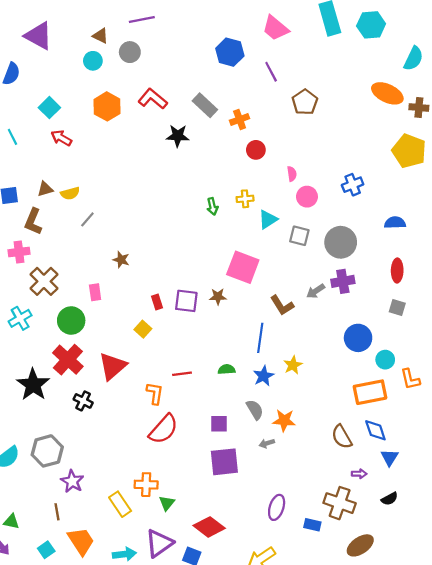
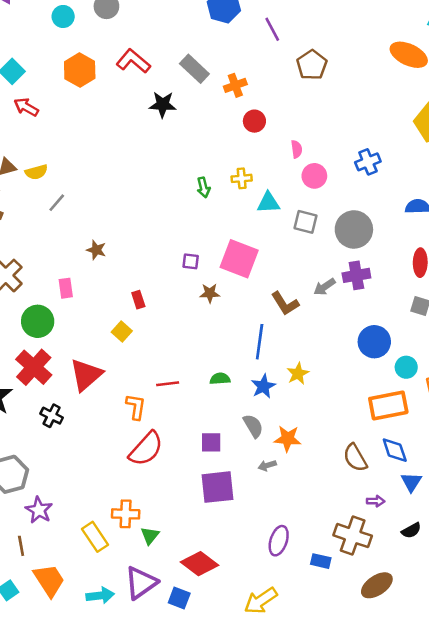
cyan triangle: (268, 219) -> (268, 203), turned 30
purple square: (186, 301) -> (191, 261), moved, size x0.6

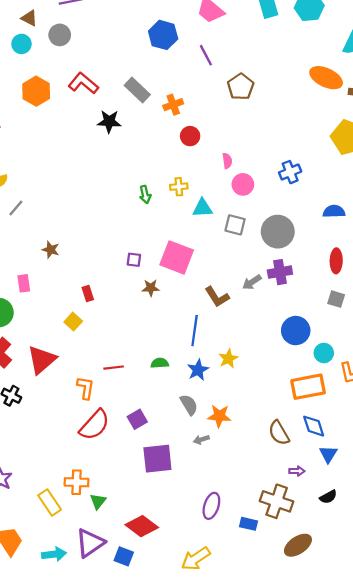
purple square: (211, 442) -> (137, 419), moved, turned -30

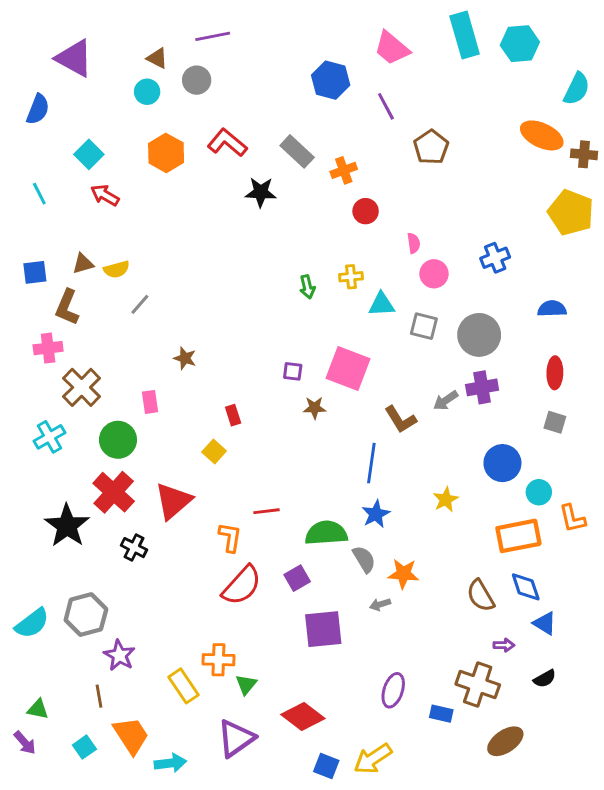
yellow star: (228, 359) -> (446, 500), moved
green semicircle: (160, 363) -> (326, 533), moved, size x1.8
blue triangle: (328, 454) -> (545, 623), turned -30
cyan arrow: (54, 554) -> (170, 763), moved
blue square: (124, 556) -> (326, 766), moved

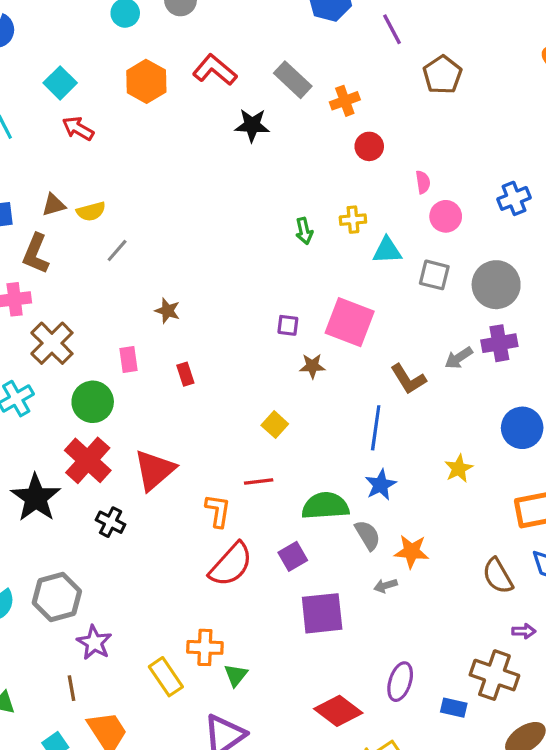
red rectangle: (233, 415) -> (185, 374), moved
yellow square: (214, 451) -> (275, 425), moved
red diamond: (303, 716) -> (338, 711), moved

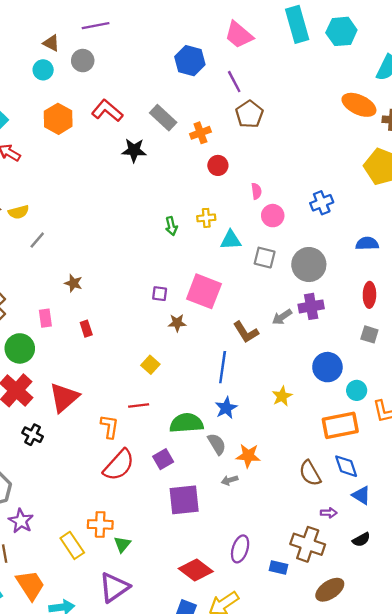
brown pentagon: (442, 75) -> (249, 114), moved

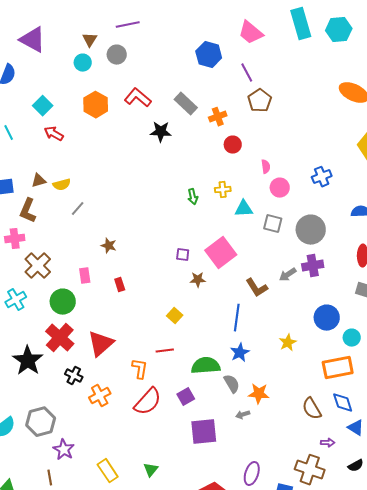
brown triangle: (51, 43) -> (90, 40), turned 35
pink square: (204, 291) -> (221, 253), turned 32
orange cross: (100, 524) -> (100, 396), moved, turned -30

